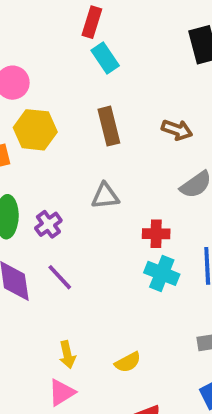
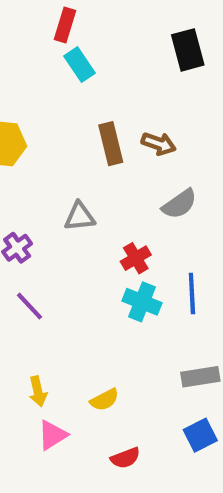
brown rectangle: (109, 126) -> (111, 144), moved
red cross: (156, 234) -> (136, 258), turned -32
pink triangle: (62, 392) -> (52, 435), moved

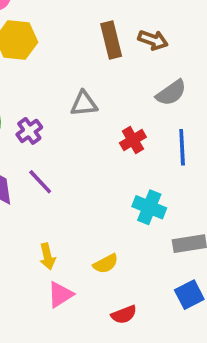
blue line: (192, 294) -> (182, 147), moved
cyan cross: (142, 302) -> (149, 207), moved

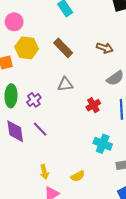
brown rectangle: (111, 40) -> (63, 48), moved, turned -30

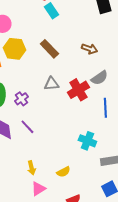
red cross: (93, 105) -> (78, 90), moved, size x1.5

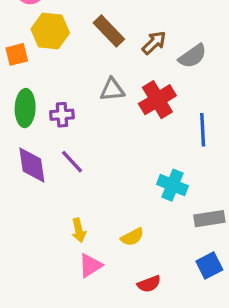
brown arrow: (89, 49) -> (154, 43), moved, turned -63
gray semicircle: (99, 78) -> (193, 56), moved
purple cross: (21, 99) -> (62, 115), turned 32

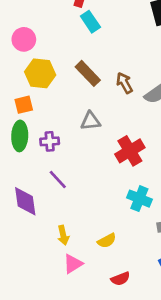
brown arrow: (154, 43) -> (124, 83), turned -75
orange square: (17, 54) -> (24, 105), moved
red cross: (157, 100) -> (130, 151), moved
purple diamond: (32, 165) -> (25, 201), moved

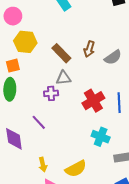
brown rectangle: (88, 73) -> (61, 53), moved
brown arrow: (124, 83) -> (89, 49), turned -133
purple cross: (50, 141) -> (51, 93), moved
yellow semicircle: (107, 241) -> (76, 169), size x1.5

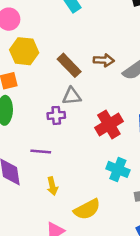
brown arrow: (89, 49) -> (104, 60), turned -105
purple line: (39, 122) -> (41, 151), turned -42
yellow arrow: (43, 165) -> (52, 186), moved

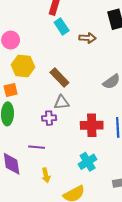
brown arrow: (104, 60) -> (88, 38), moved
red cross: (109, 124) -> (92, 125), turned 30
cyan cross: (118, 169) -> (88, 162), moved, turned 36

